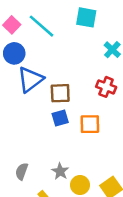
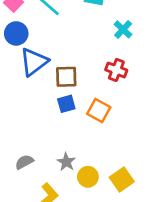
orange square: (90, 124) -> (99, 111), turned 30
gray semicircle: (22, 171) -> (24, 162), turned 42

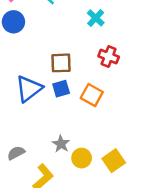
cyan cross: (123, 29) -> (96, 18), moved
blue triangle: (34, 62) -> (29, 89), moved
gray semicircle: (24, 162) -> (16, 153), moved

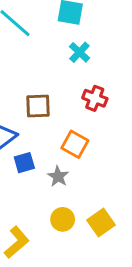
blue square: (61, 89) -> (24, 163), moved
gray star: (61, 144) -> (58, 176), moved

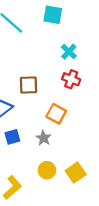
cyan cross: (79, 52) -> (69, 52), moved
blue square: (24, 163) -> (12, 137), moved

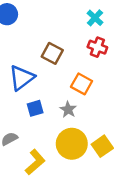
brown square: (29, 85) -> (52, 53), turned 30
yellow circle: (47, 170) -> (72, 144), size x1.6

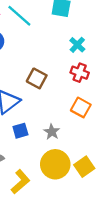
orange square: (82, 84) -> (81, 107), moved

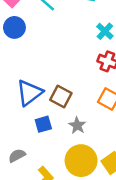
brown square: (37, 78) -> (61, 97), moved

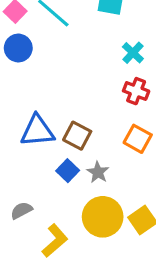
blue triangle: (30, 93) -> (37, 131), turned 32
blue square: (43, 124) -> (68, 171), moved, turned -30

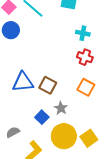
cyan cross: (133, 53) -> (83, 33), turned -32
blue square: (68, 171) -> (42, 117), moved

